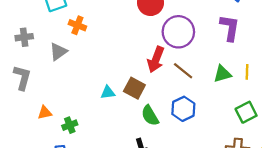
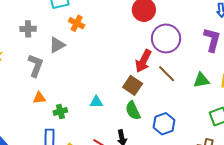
gray L-shape: (22, 78) -> (36, 66), moved
brown square: (134, 88) -> (133, 85), moved
cyan triangle: (108, 92) -> (96, 102), moved
blue hexagon: (183, 109) -> (164, 124), moved

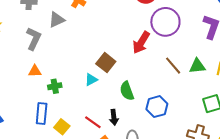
brown line: (167, 74) -> (173, 66), moved
brown square: (133, 85) -> (106, 63), moved
cyan triangle: (96, 102) -> (91, 80), turned -32

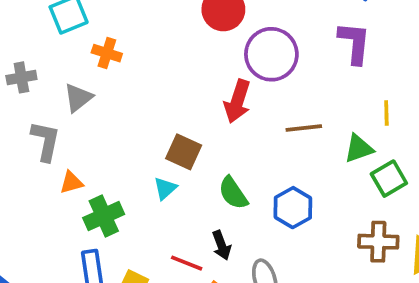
brown line: (173, 66) -> (304, 128), turned -42
green triangle: (197, 66) -> (359, 148), moved
orange triangle: (35, 71) -> (71, 182), moved
green cross: (55, 86) -> (104, 216), size x1.5

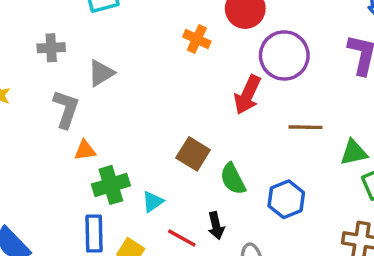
orange cross: (107, 53) -> (197, 39), moved
brown square: (184, 152) -> (193, 154), moved
cyan triangle: (165, 188) -> (153, 202), moved

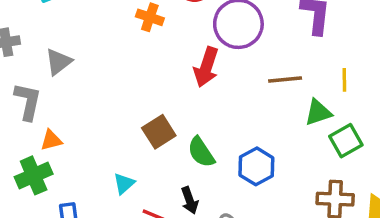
brown line: (306, 127) -> (285, 79), moved
brown square: (193, 154) -> (159, 132), turned 32
green cross: (111, 185) -> (34, 175), moved

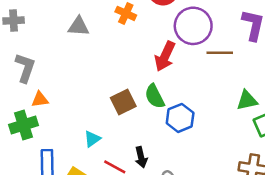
gray triangle: (59, 62) -> (79, 26), moved, turned 35
brown line: (285, 79) -> (220, 53), moved
green semicircle: (201, 152) -> (155, 96), moved
blue hexagon: (256, 166) -> (180, 118), moved

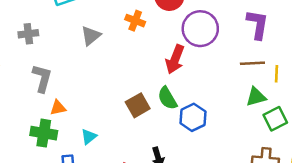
gray triangle: (79, 26) -> (91, 36), turned -40
brown line: (220, 53) -> (252, 63), moved
green cross: (23, 125) -> (44, 133), turned 30
cyan triangle: (92, 139) -> (89, 137), moved

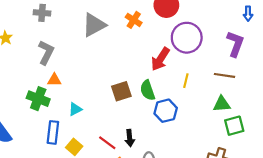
gray triangle: (91, 36) -> (94, 25), size x1.4
yellow line: (276, 74) -> (186, 81), moved

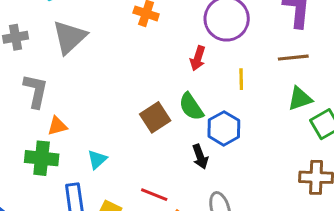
gray triangle: (94, 25) -> (70, 37), moved
red arrow: (160, 59) -> (198, 58), size x0.7
black arrow: (130, 138) -> (200, 157), moved

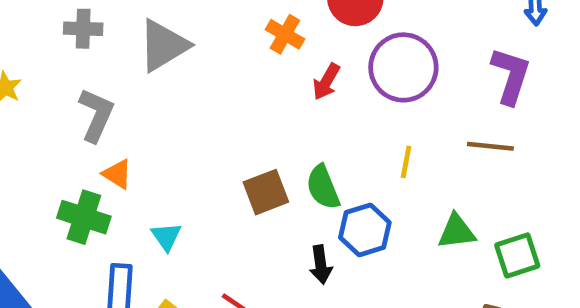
red arrow: (198, 58) -> (326, 82), moved
green triangle: (300, 99) -> (457, 232), moved
orange triangle: (57, 126) -> (117, 174), turned 35
cyan triangle: (97, 160) -> (166, 237), turned -35

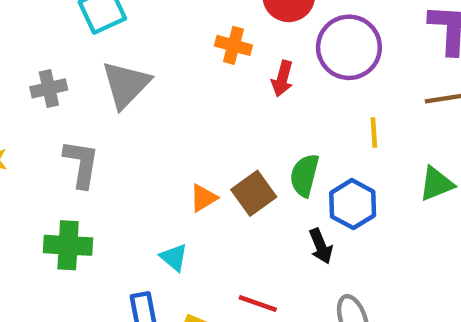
orange triangle: (117, 174) -> (203, 198), moved, turned -48
green semicircle: (323, 187) -> (304, 175), turned 51
green cross: (84, 217) -> (68, 245), moved

